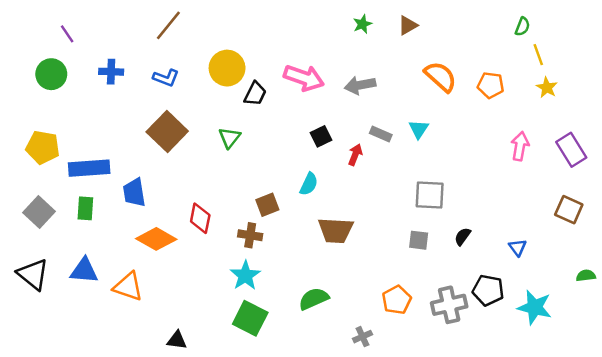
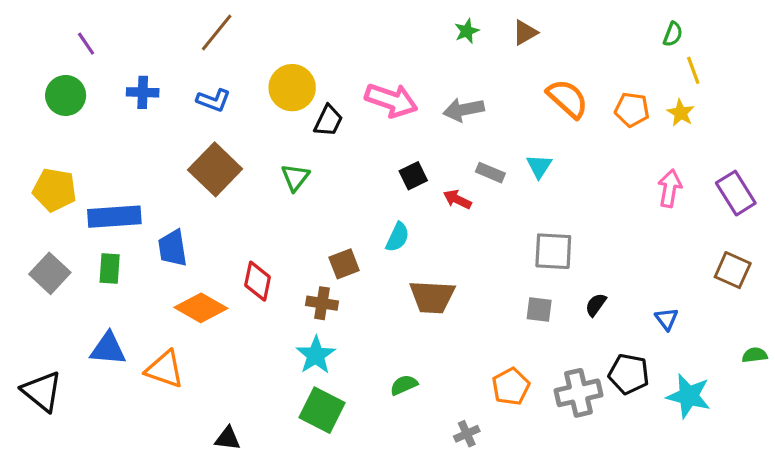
yellow star: (547, 88) -> (681, 113), moved
red arrow: (355, 155) -> (457, 199), turned -85
black triangle: (33, 274) -> (42, 391), moved
green semicircle: (314, 299) -> (404, 385), size x0.7

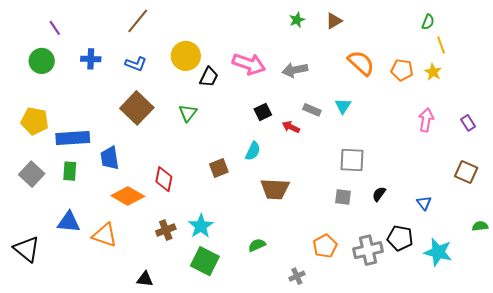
purple rectangle: (736, 193) -> (468, 123), size x0.6
brown cross: (322, 303) -> (166, 230), moved, turned -30

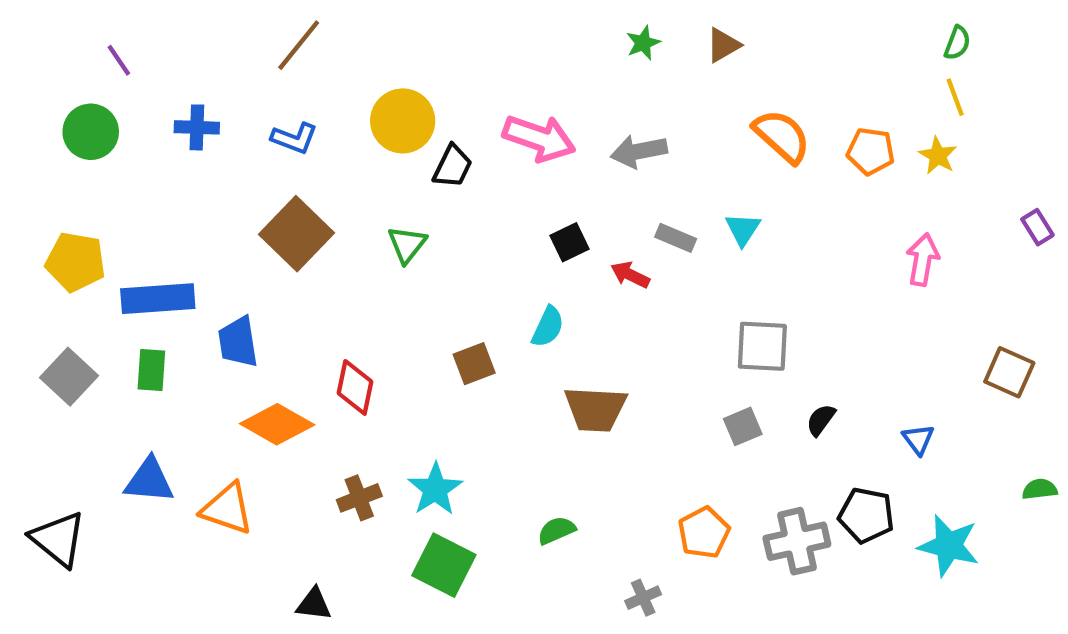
green semicircle: (428, 22) -> (957, 43), moved
purple rectangle: (468, 123) -> (1037, 227), moved
gray square: (343, 197) -> (743, 426), turned -30

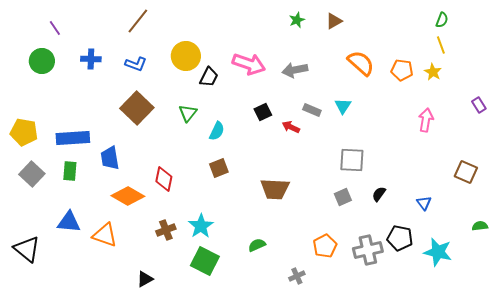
yellow pentagon: (76, 262) -> (24, 132), moved
cyan semicircle: (548, 327) -> (217, 131), moved
black triangle: (314, 604) -> (145, 279), turned -36

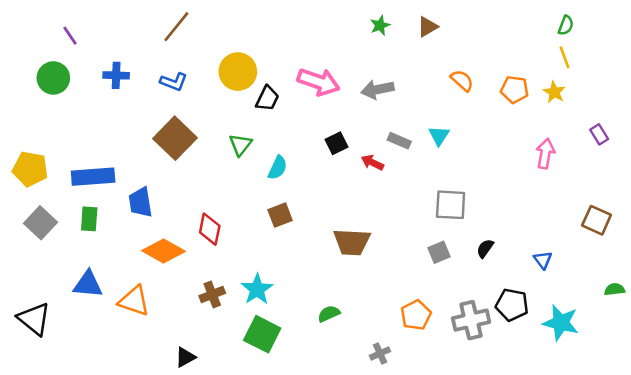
orange semicircle: (361, 63) -> (462, 81), size x0.7
purple rectangle: (479, 105) -> (599, 134), moved

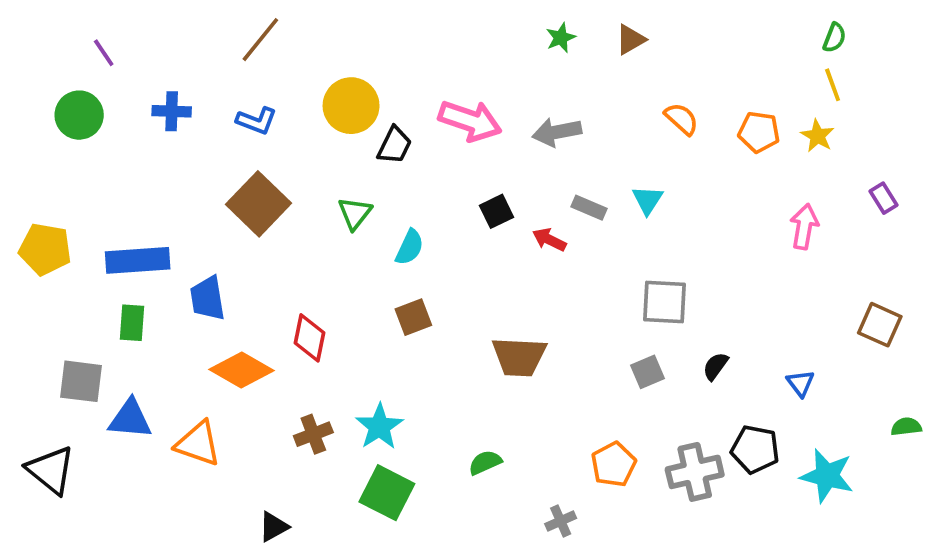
gray square: (41, 223) -> (81, 381), moved, turned -36

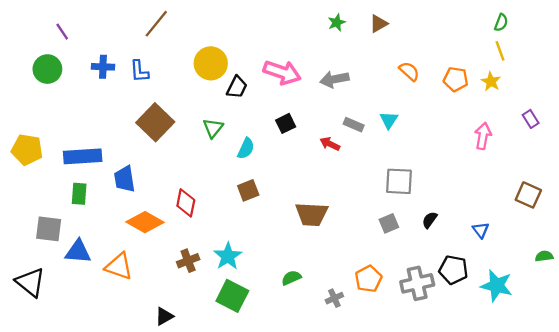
blue L-shape: (257, 121) -> (139, 71), moved, turned 65
black square: (496, 211) -> (286, 123), moved
gray cross: (561, 521) -> (334, 298), moved

